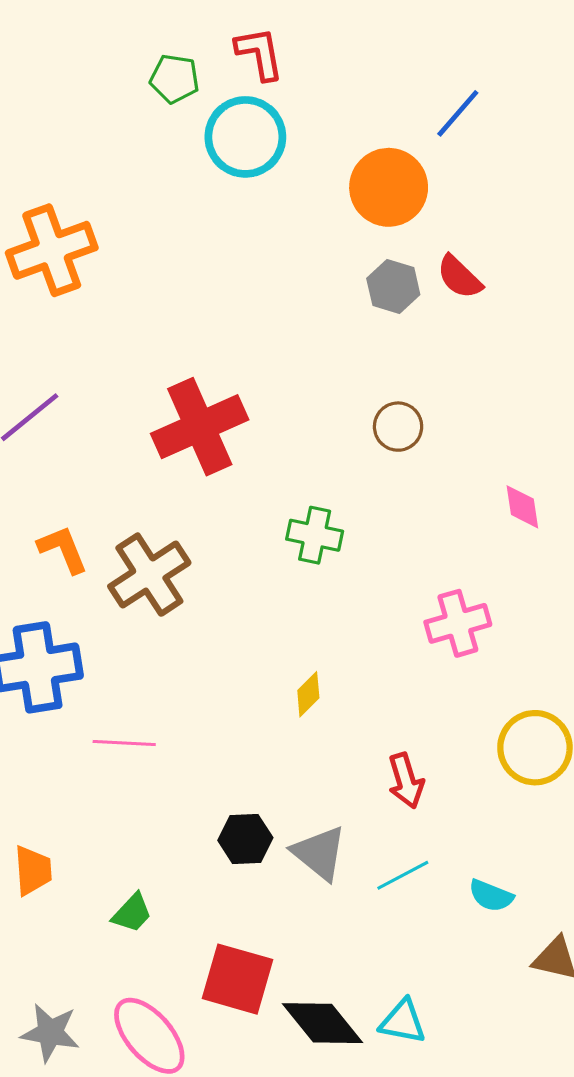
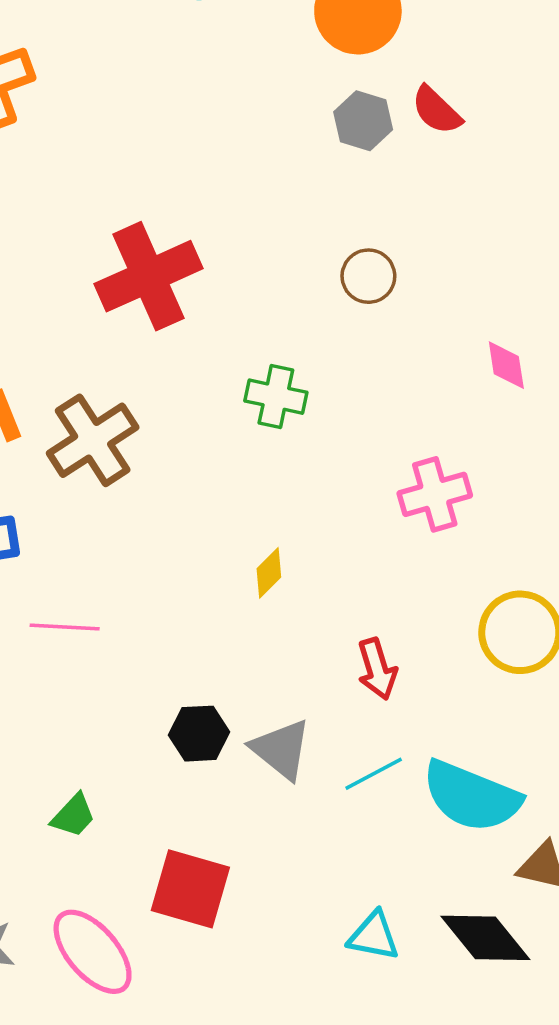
cyan semicircle: (491, 896) -> (471, 796), size x2.0
black diamond: (322, 1023) -> (485, 938), moved

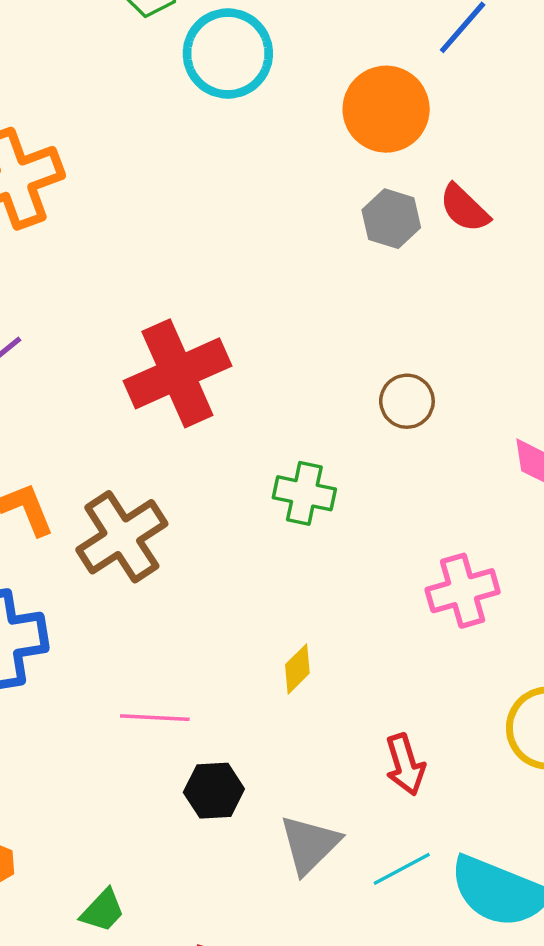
brown circle: (368, 276) -> (407, 401), moved
pink line: (65, 627) -> (155, 718), moved
black hexagon: (199, 734) -> (214, 791), moved
gray triangle: (281, 749) -> (310, 845), turned 36

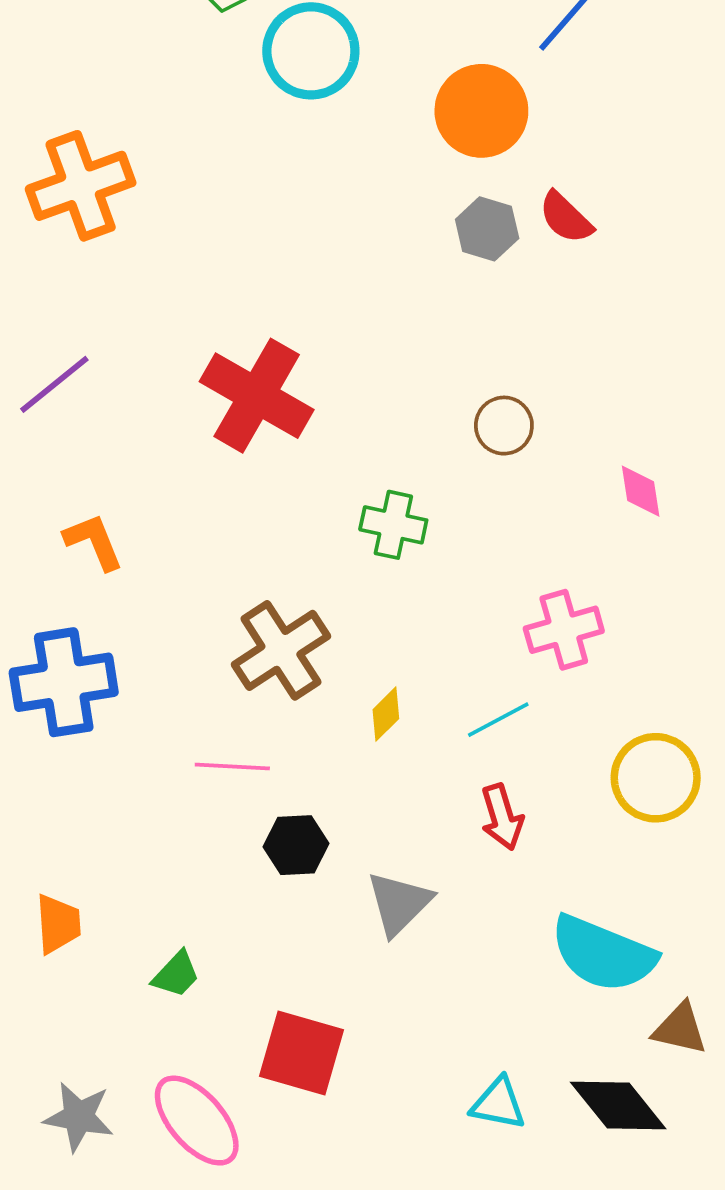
red cross: (177, 373) -> (257, 396), turned -36
brown cross: (122, 537) -> (281, 650), moved
cyan line: (402, 869) -> (498, 720), moved

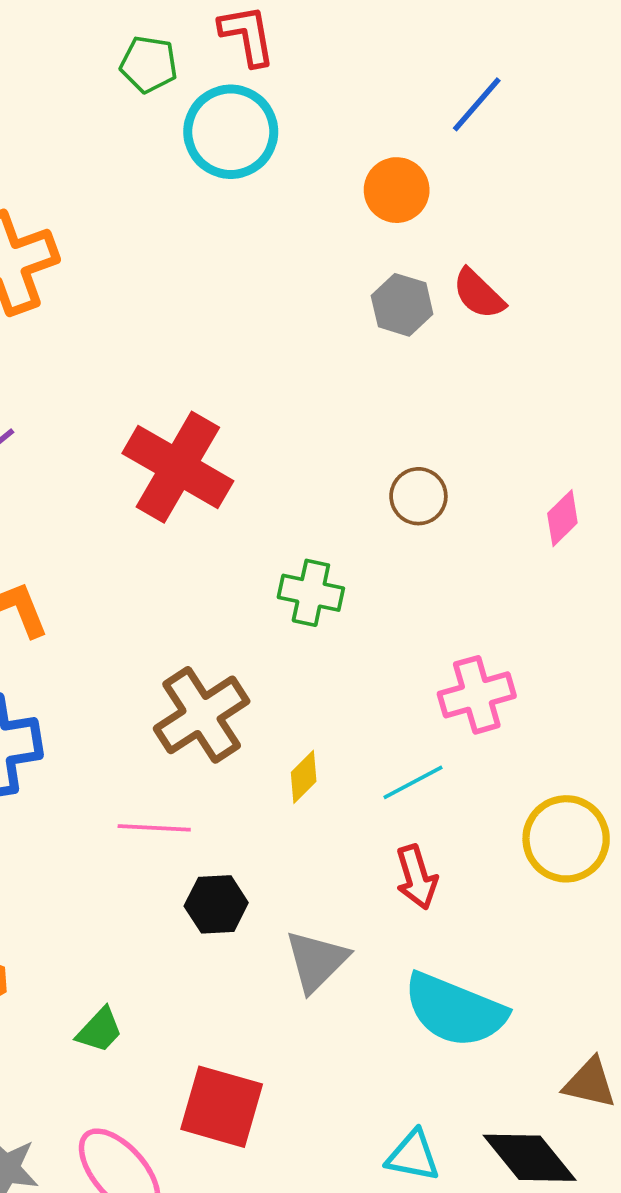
orange circle: (481, 111) -> (397, 190), size x0.7
pink diamond: (641, 491) -> (562, 518), moved, turned 54
cyan semicircle: (603, 954) -> (455, 1010), moved

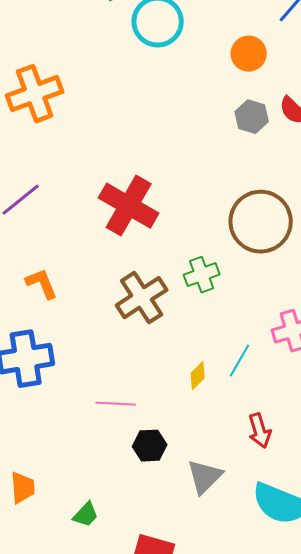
brown circle: (418, 496) -> (261, 222), size x2.0
green cross: (311, 593) -> (202, 275), turned -32
brown cross: (202, 715) -> (142, 298), moved
cyan line: (413, 782) -> (240, 361), moved, turned -32

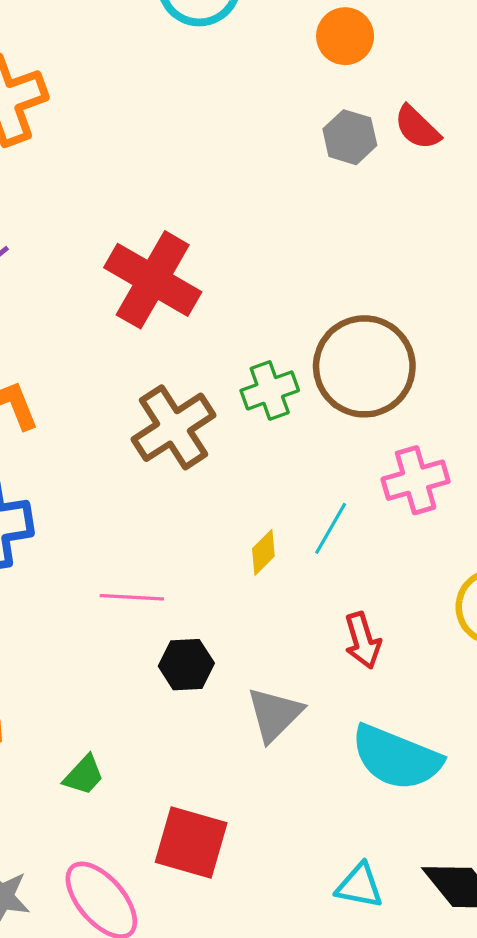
brown circle: (261, 222) -> (364, 366), moved

